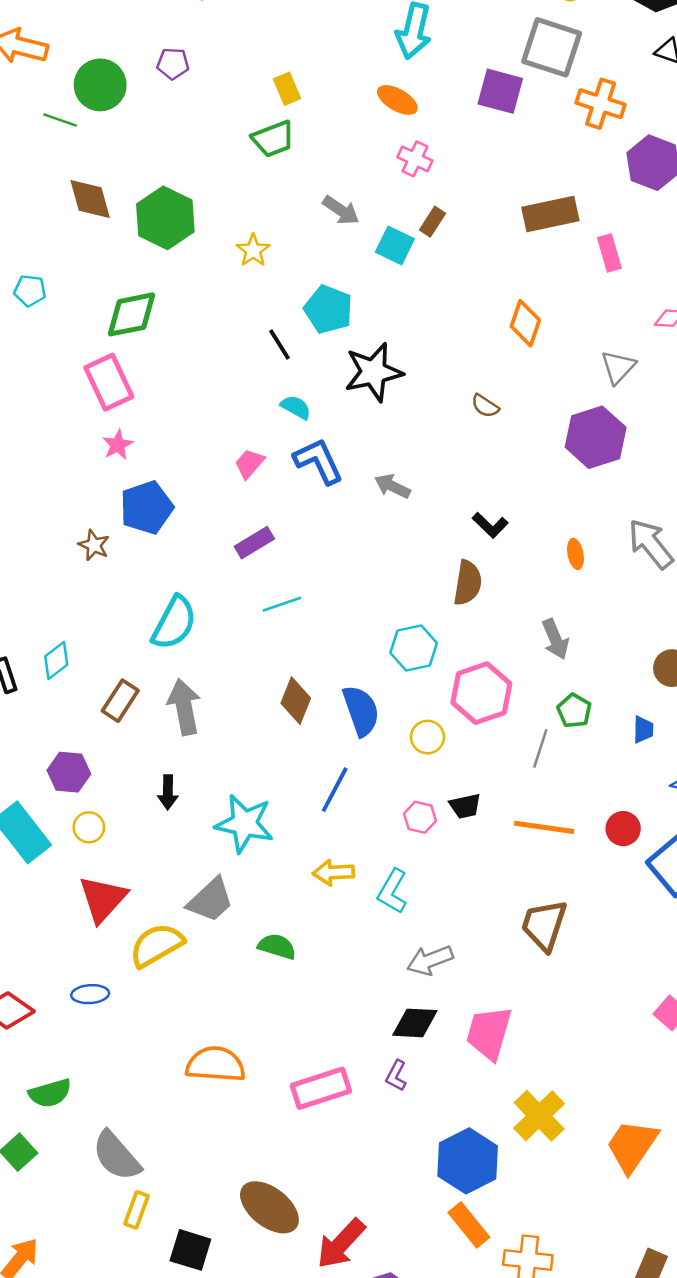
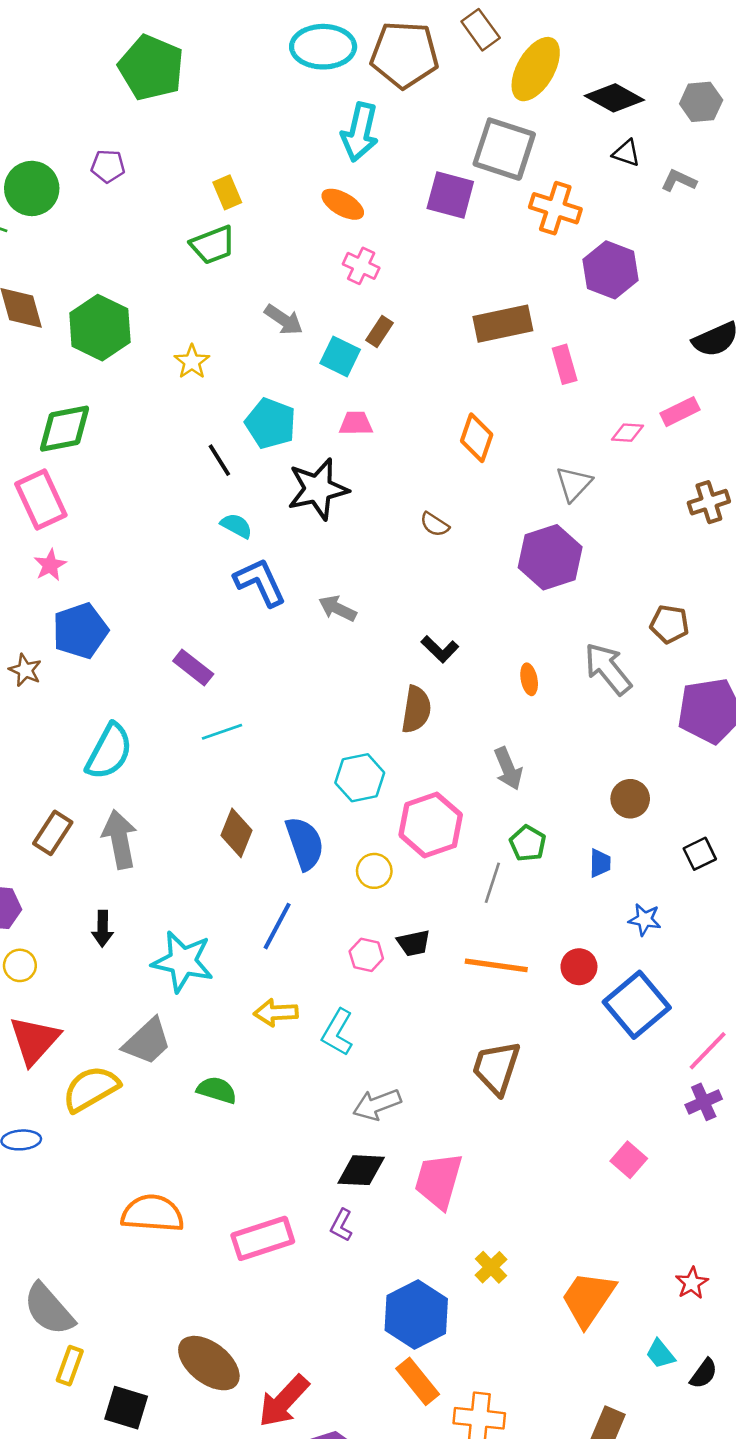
pink trapezoid: (249, 464) -> (356, 423), moved, turned 48
purple rectangle: (254, 543) -> (193, 667), turned 69
yellow cross: (539, 1116) -> (491, 1267), size x0.6

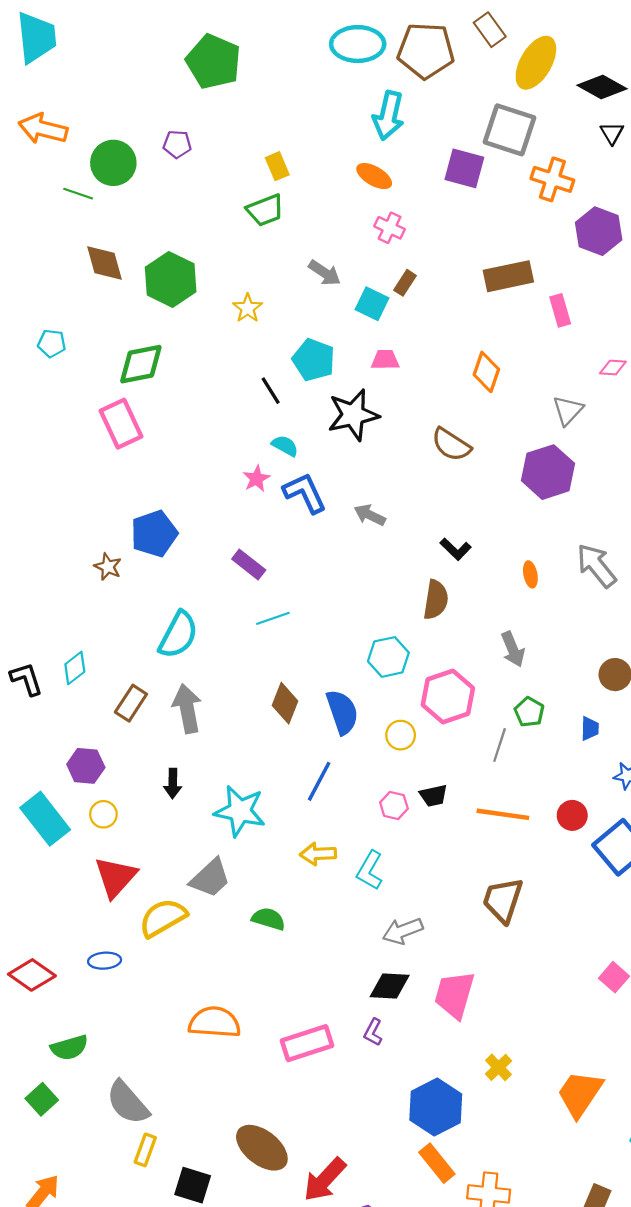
black triangle: (626, 153) -> (612, 133), turned 40
brown semicircle: (435, 524) -> (451, 445), size x1.6
pink star: (50, 565) -> (256, 479), moved

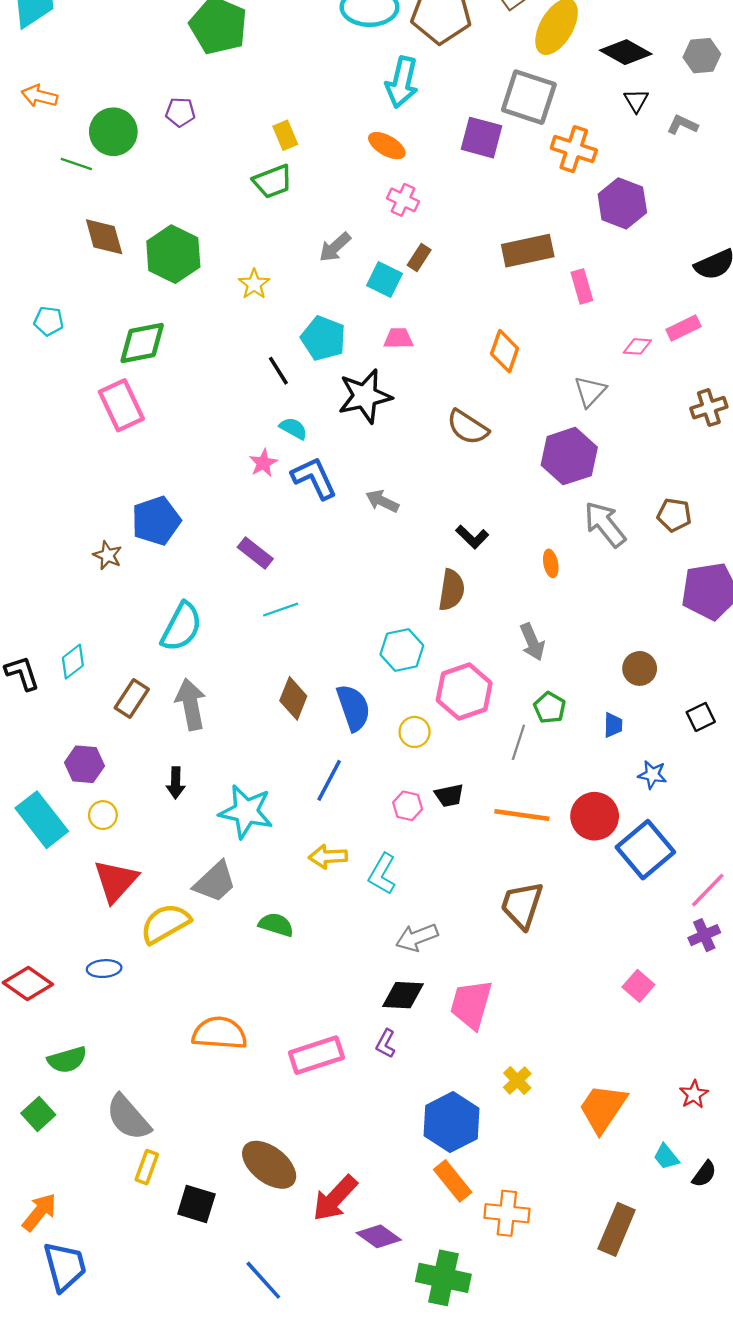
orange arrow: (43, 129) -> (39, 96), size x0.7
gray arrow: (325, 273) -> (335, 247), turned 104
gray arrow: (596, 566) -> (605, 524), moved
red circle: (572, 815) -> (595, 816), size x1.5

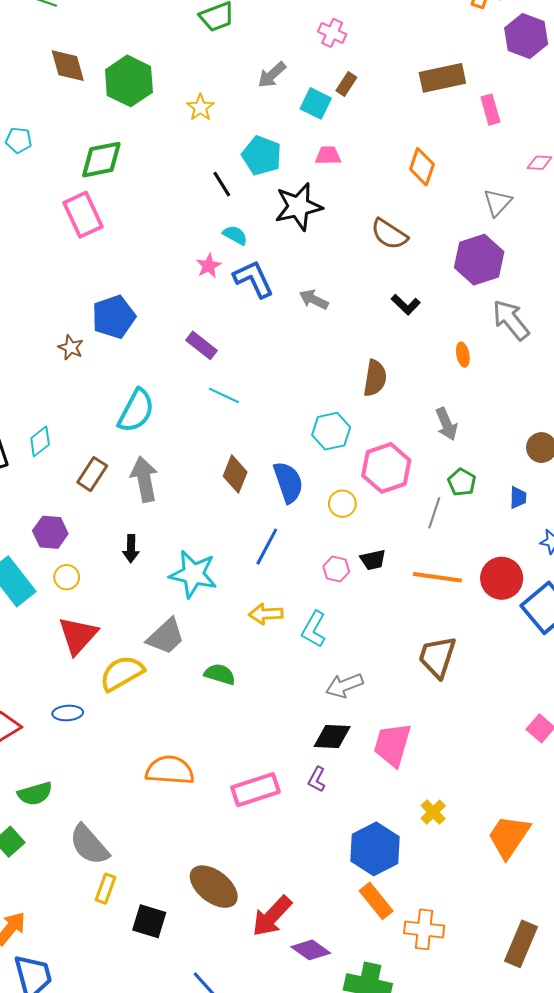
black L-shape: (472, 537) -> (406, 305), moved
cyan line: (281, 610) -> (224, 395), turned 44

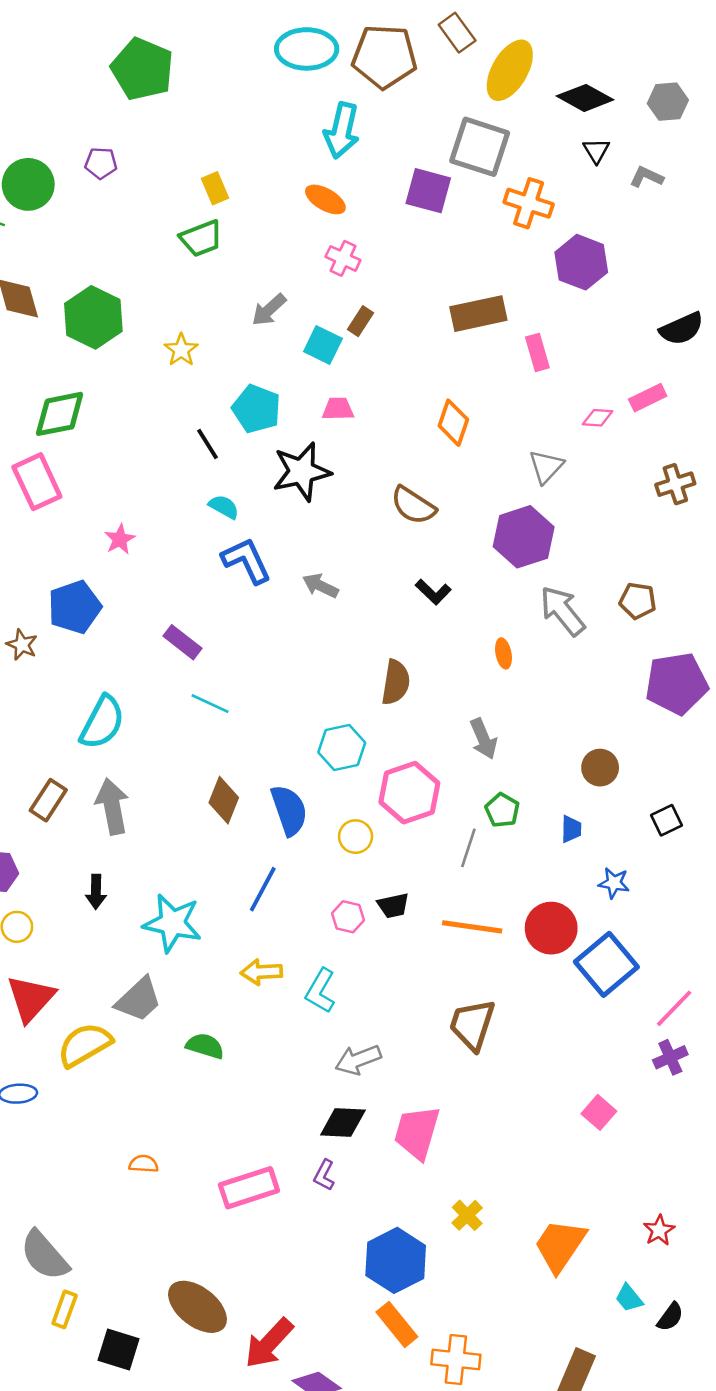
pink star: (209, 266) -> (120, 539), moved
orange semicircle: (170, 770) -> (144, 1164), size x0.5

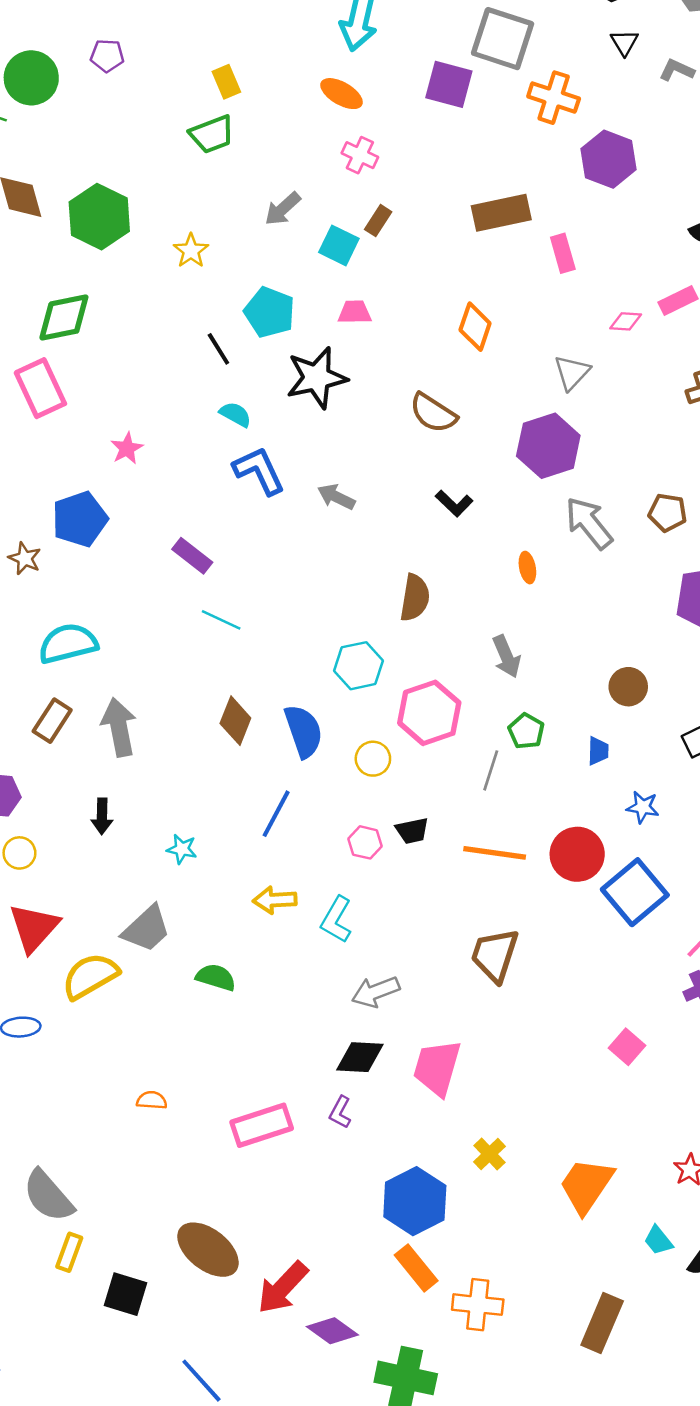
cyan semicircle: (102, 722) -> (68, 643), moved, turned -132
cyan star: (172, 923) -> (182, 849), size x0.5

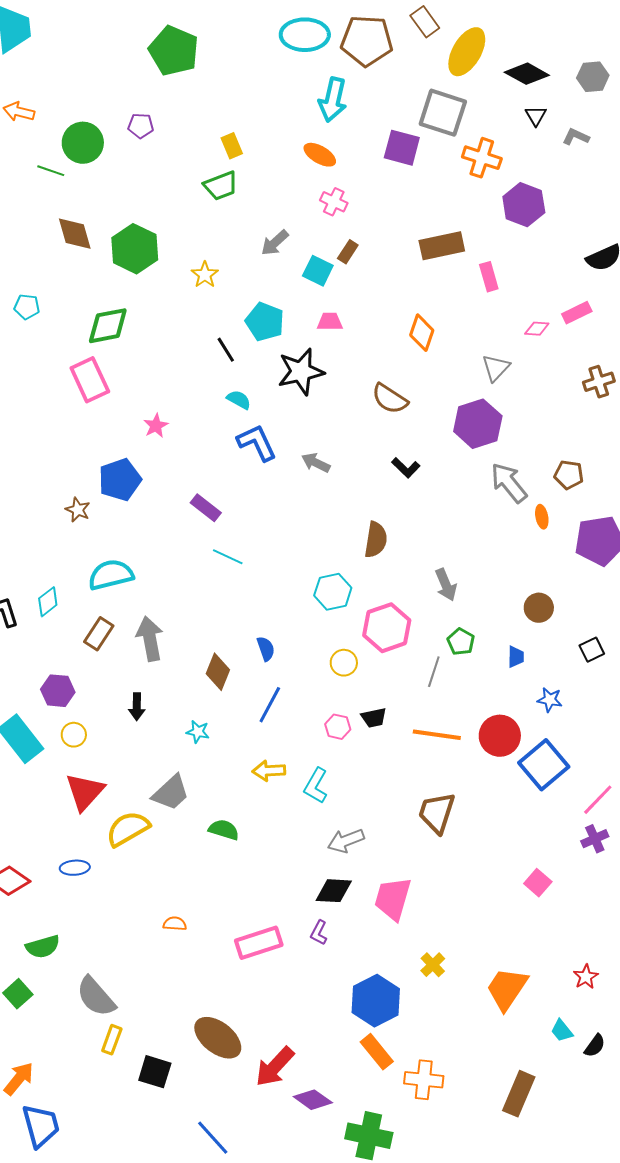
orange ellipse: (527, 568) -> (542, 517), moved
brown diamond: (235, 721) -> (218, 672), moved
blue semicircle: (304, 731) -> (266, 649), moved, size x0.6

